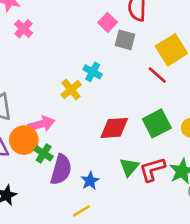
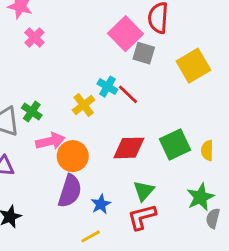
pink square: (108, 22) -> (126, 34), size x1.6
red line: (157, 75) -> (128, 94), moved
orange circle: (24, 140) -> (73, 156), moved
green cross: (44, 153) -> (32, 111), moved
red L-shape: (152, 169) -> (142, 217), moved

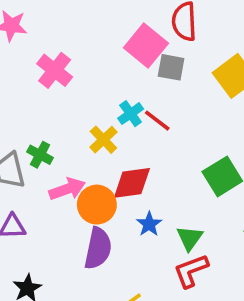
pink cross: (34, 37) -> (55, 70), moved, size x1.4
cyan cross: (107, 87) -> (131, 114), turned 30
red diamond: (129, 148) -> (132, 183), moved
blue star: (101, 204) -> (149, 224), moved

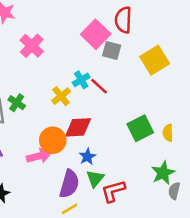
pink arrow: (67, 189) -> (39, 156), moved
green triangle: (190, 238) -> (95, 179), moved
purple semicircle: (98, 248) -> (69, 184), moved

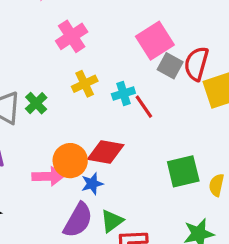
red semicircle: (123, 20) -> (196, 64), moved
yellow cross: (61, 96) -> (85, 84), moved
blue star: (87, 157) -> (92, 184), moved

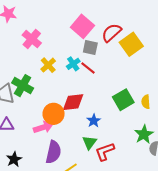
red semicircle: (196, 64) -> (112, 33), turned 50
gray square: (170, 66) -> (90, 48), moved
green cross: (36, 103) -> (23, 86), size x1.5
blue star: (92, 184) -> (94, 121), moved
purple semicircle: (78, 220) -> (53, 152), moved

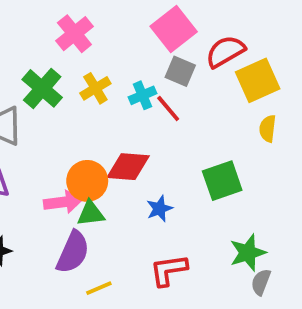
green cross: (23, 86) -> (42, 88), moved
yellow semicircle: (146, 102) -> (268, 129), moved
green triangle: (89, 142) -> (91, 213), moved, turned 35

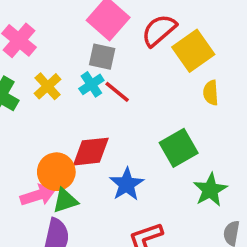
gray square: (180, 71) -> (102, 57), moved
blue star: (159, 209) -> (127, 184), size x1.4
green star: (248, 253) -> (210, 190), moved

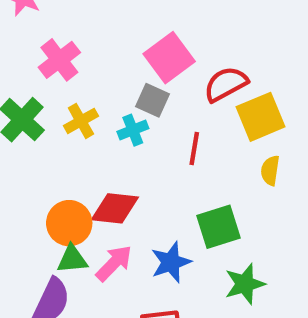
red line: (117, 92) -> (194, 149), moved, turned 48
blue star: (127, 184) -> (171, 262), moved
pink arrow: (38, 195) -> (114, 263), moved, turned -40

